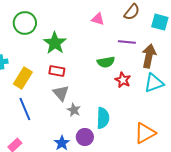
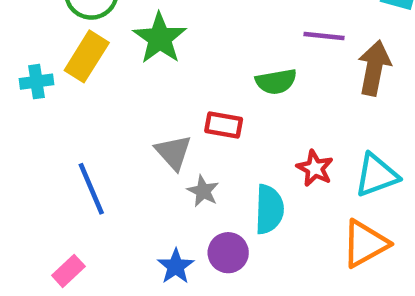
red rectangle: (57, 71) -> (224, 125), moved
yellow rectangle: (23, 78) -> (87, 56), moved
red star: (123, 80) -> (315, 168), moved
cyan triangle: (154, 83) -> (376, 175), moved

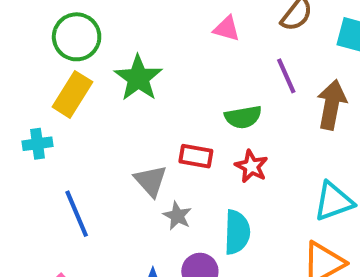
purple line: (324, 36) -> (286, 76), turned 60
cyan cross: (37, 82) -> (37, 144), moved
red star: (315, 168) -> (251, 166), moved

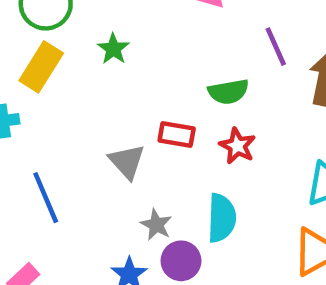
green star: (138, 78) -> (113, 49), size x0.6
gray star: (177, 216) -> (156, 225), moved

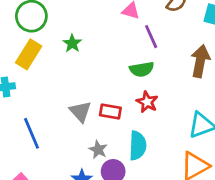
purple line: (276, 47) -> (151, 37), moved
red rectangle: (177, 135) -> (110, 111), moved

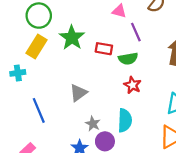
green star: (72, 43) -> (72, 38), size x1.6
gray triangle: (80, 111) -> (78, 93), turned 36
red rectangle: (110, 111) -> (104, 49), moved

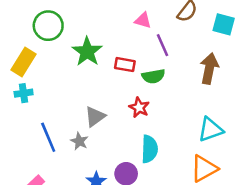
yellow rectangle: (37, 46) -> (24, 62), moved
red star: (133, 85) -> (139, 107), moved
gray star: (93, 124) -> (79, 141), moved

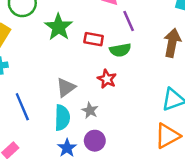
gray star: (79, 141) -> (90, 110), moved
cyan semicircle: (150, 149) -> (62, 118), moved

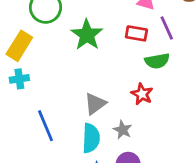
red rectangle: (94, 39) -> (136, 33), moved

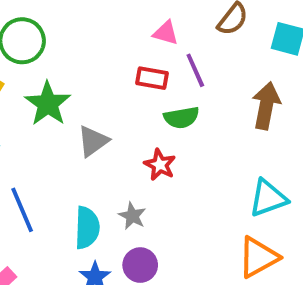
green star: (87, 35) -> (48, 104), moved
gray triangle: (95, 104) -> (93, 141), moved

